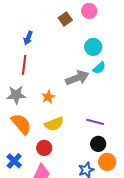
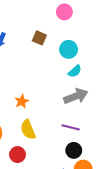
brown square: (65, 19) -> (39, 38), moved, turned -32
gray arrow: (77, 78) -> (76, 96), moved
yellow semicircle: (54, 124) -> (28, 130), turned 90

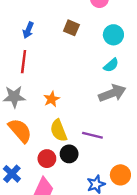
cyan circle: (69, 49) -> (113, 35), moved
purple line: (71, 127) -> (92, 135), moved
black circle: (74, 150) -> (69, 154), moved

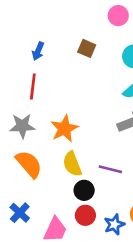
orange star: (52, 99) -> (64, 129), size x1.5
red circle: (47, 159) -> (85, 215), moved

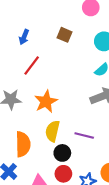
red line: (33, 87) -> (32, 65), moved, turned 30
orange semicircle: (29, 164) -> (23, 144), moved, turned 40
yellow semicircle: (72, 164) -> (52, 131), turned 35

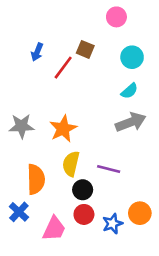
red line: (32, 65) -> (63, 68), moved

